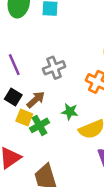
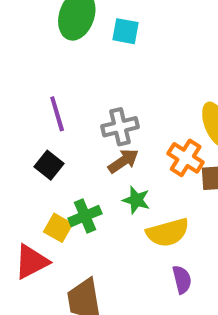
brown arrow: (36, 100) -> (123, 161), moved
yellow square: (24, 117) -> (58, 228), moved

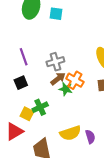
orange cross: (186, 158) -> (75, 80), moved
black square: (49, 165) -> (21, 83), turned 32
green star: (136, 200) -> (66, 89), moved
yellow semicircle: (168, 232) -> (70, 133), moved

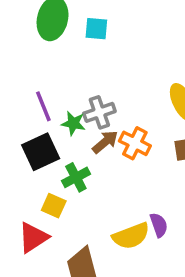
black square: (21, 83) -> (41, 152), size x1.5
green star: (66, 89) -> (73, 123), moved
green cross: (40, 107) -> (76, 177), moved
purple semicircle: (90, 137) -> (159, 225), moved

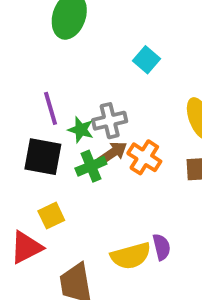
cyan square: (96, 29) -> (147, 60), moved, turned 30
black square: (41, 152) -> (43, 157), turned 30
green cross: (76, 177) -> (91, 166), moved
yellow square: (54, 206) -> (51, 216), turned 35

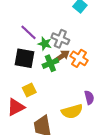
purple line: (51, 108) -> (28, 32), turned -30
gray cross: (110, 121) -> (60, 39), turned 36
purple semicircle: (162, 247) -> (89, 97), moved

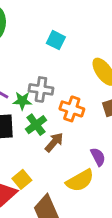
brown arrow: (62, 56) -> (54, 142), moved
yellow square: (29, 90) -> (22, 179), moved

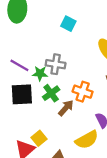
orange cross: (72, 109) -> (83, 92), moved

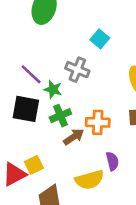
gray cross: (56, 64) -> (77, 70), moved
orange cross: (83, 92) -> (98, 122), turned -30

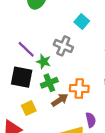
yellow square: (34, 165) -> (29, 108), moved

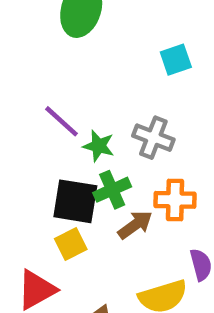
cyan square: (82, 21) -> (176, 60), turned 32
gray cross: (63, 46) -> (153, 138), moved
black square: (22, 77) -> (75, 201), moved

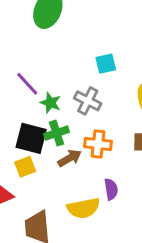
cyan square: (176, 60) -> (106, 64), moved

